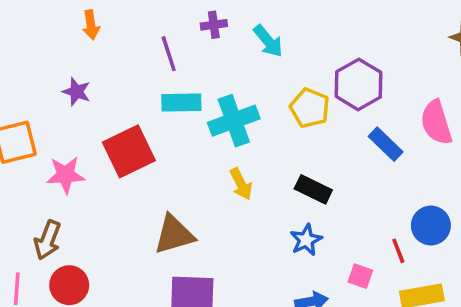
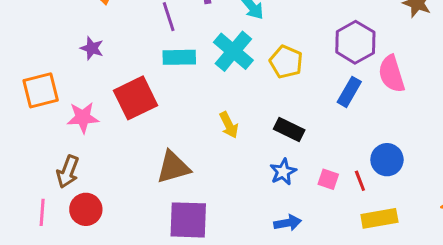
purple hexagon: (359, 84) -> (355, 42), moved
cyan cross: (234, 121) -> (233, 51), moved, turned -30
blue rectangle: (386, 144) -> (349, 92), turned 76
pink square: (360, 276) -> (328, 179), moved

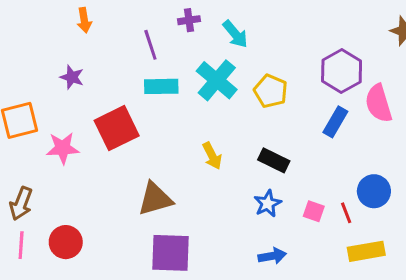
brown arrow: (68, 172) -> (21, 204), moved

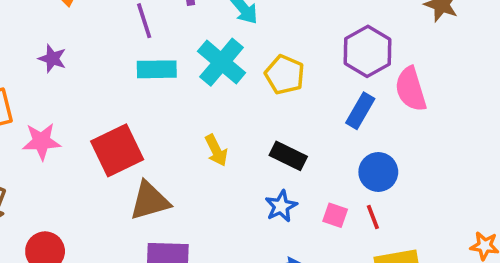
red square: (117, 128) -> (117, 150), moved
blue circle: (374, 191) -> (378, 172), moved

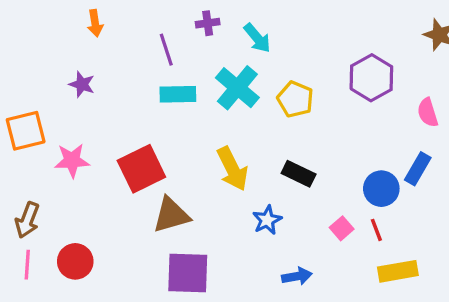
pink semicircle: (411, 89) -> (428, 113), moved, size x0.7
blue rectangle: (360, 111) -> (418, 169), moved
yellow arrow: (216, 150) -> (232, 169), size x1.5
blue star: (281, 206) -> (267, 220), moved
pink square: (335, 215) -> (342, 228), turned 30

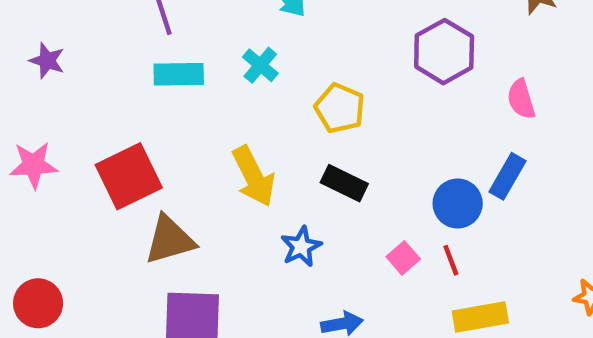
cyan cross: (237, 88) -> (260, 65), size x0.6
yellow pentagon: (295, 99) -> (340, 108), moved

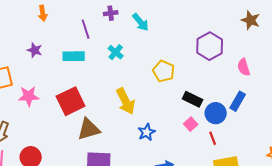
cyan cross: (260, 65) -> (116, 52), moved
cyan rectangle: (179, 74) -> (74, 56), moved
black rectangle: (344, 183) -> (193, 99), moved
pink square: (403, 258) -> (191, 124), moved

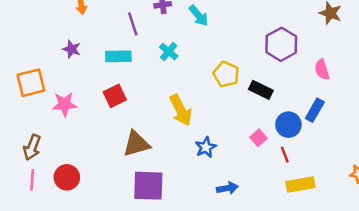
black rectangle: (193, 99) -> (261, 90), moved
red square: (71, 101) -> (115, 96), moved, size x0.7

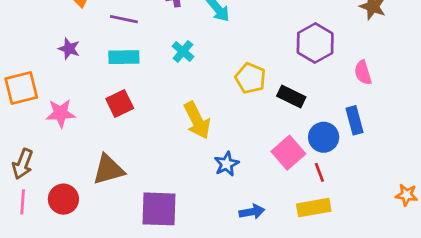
purple line: (133, 24) -> (124, 19), moved, turned -60
blue rectangle: (315, 110) -> (355, 120), turned -45
pink square: (258, 138) -> (288, 153), size x1.6
brown triangle: (136, 144) -> (108, 170), moved
yellow rectangle: (300, 185) -> (314, 208), moved

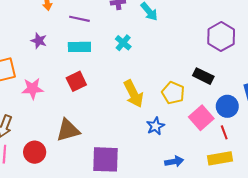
yellow pentagon: (250, 78) -> (173, 93), moved

